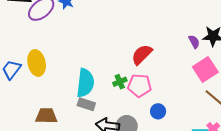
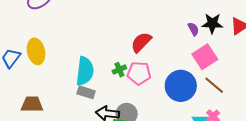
blue circle: (158, 111) -> (181, 86), moved, size x2.0
brown trapezoid: (46, 116) -> (32, 104), moved

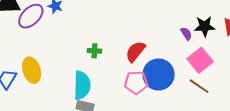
green cross: (119, 70) -> (94, 51), moved, turned 32
brown line: (214, 85) -> (199, 86), moved
blue circle: (181, 86) -> (159, 74), moved

